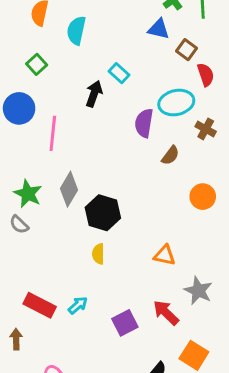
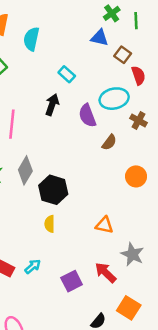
black arrow: (94, 94) -> (52, 105), moved
purple semicircle: (144, 123) -> (87, 116), turned -30

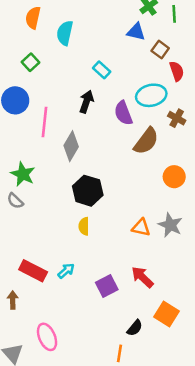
brown semicircle: (109, 142) -> (146, 141), size x1.6
gray diamond: (25, 170) -> (71, 146), moved
gray star: (132, 254) -> (170, 225), moved

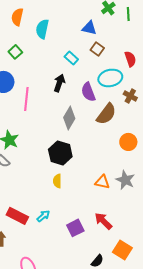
blue triangle: (136, 32) -> (89, 28), moved
brown square: (160, 50) -> (97, 49), moved
gray diamond: (71, 146) -> (69, 118), moved

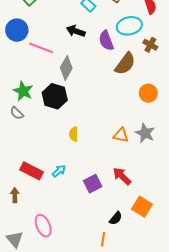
black arrow: (59, 83) -> (76, 31), turned -90
pink line: (26, 99) -> (41, 48), turned -75
gray diamond: (69, 118) -> (66, 68), moved
black hexagon: (60, 153) -> (55, 96), moved

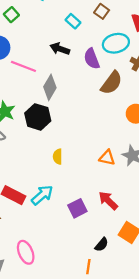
cyan arrow: (59, 171) -> (42, 195), size x1.5

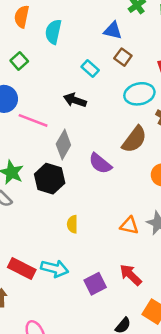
purple semicircle: (92, 59) -> (100, 163), moved, turned -30
cyan arrow: (42, 195) -> (55, 269), turned 55

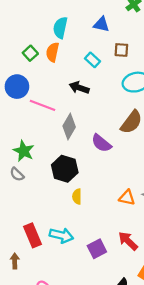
orange semicircle: (22, 17) -> (53, 52), moved
blue triangle: (113, 31) -> (101, 24), moved
brown square: (123, 57) -> (121, 50), turned -32
black hexagon: (50, 179) -> (65, 169), moved
red rectangle: (22, 269) -> (33, 235), turned 40

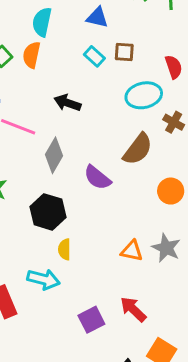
cyan rectangle: (92, 60) -> (94, 56), moved
cyan arrow: (61, 235) -> (44, 279), moved

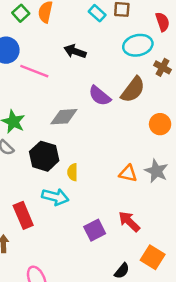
gray diamond: (54, 155) -> (64, 117), moved, turned 56
purple semicircle: (97, 178) -> (100, 96), moved
black hexagon: (48, 212) -> (44, 156), moved

